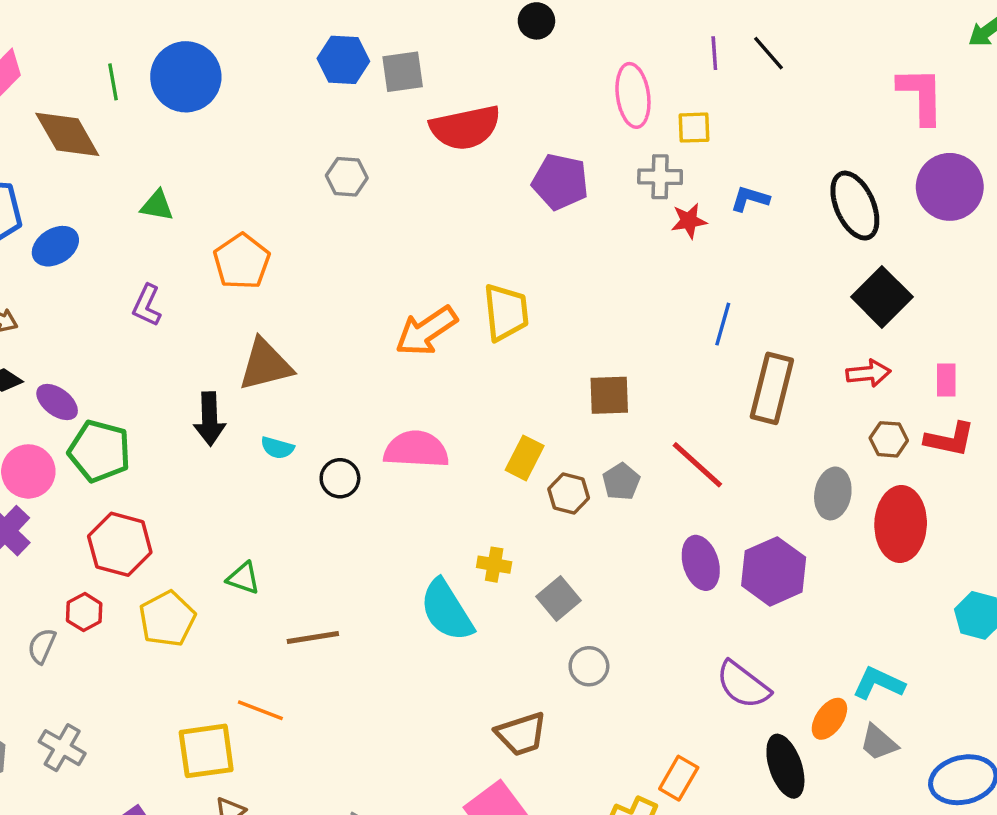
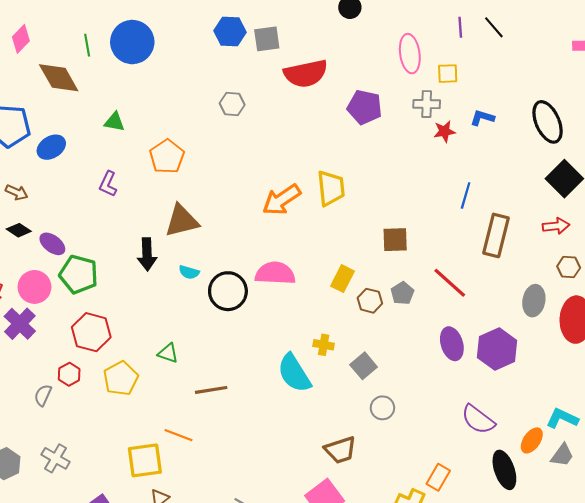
black circle: (340, 478) -> (228, 291), size x1.6
gray trapezoid: (879, 742) -> (562, 455), turned -95

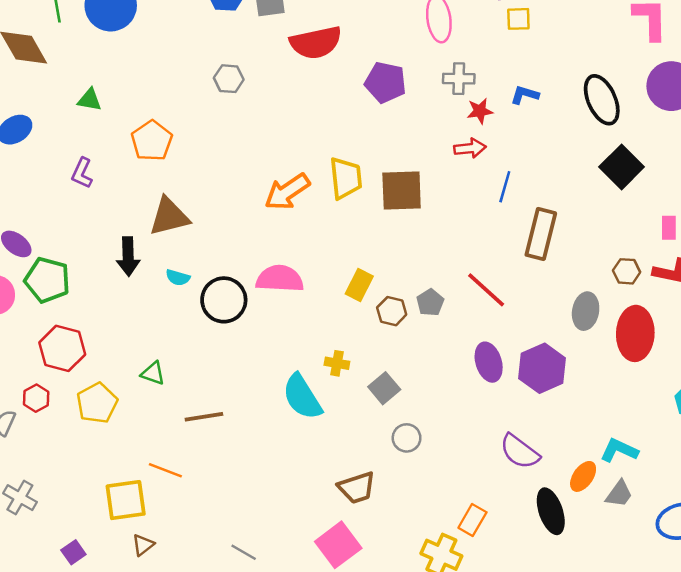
yellow square: (448, 74) -> (518, 19), moved
red arrow: (556, 226) -> (470, 148), moved
brown square: (395, 240) -> (402, 191), moved, size x1.4

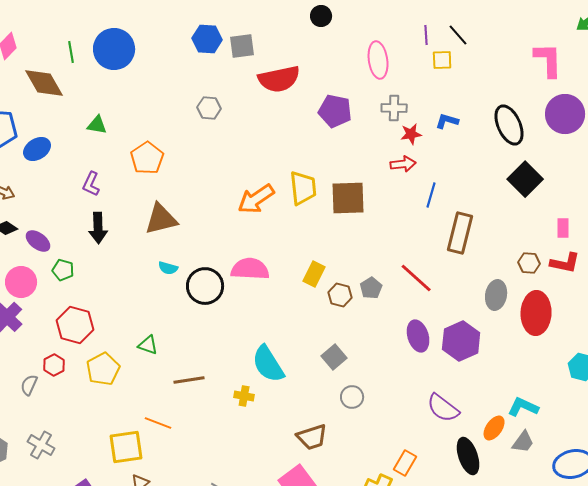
black arrow: (128, 256) -> (98, 228), moved
green pentagon: (47, 280) -> (63, 270), size x0.6
yellow cross: (337, 363) -> (244, 396), moved

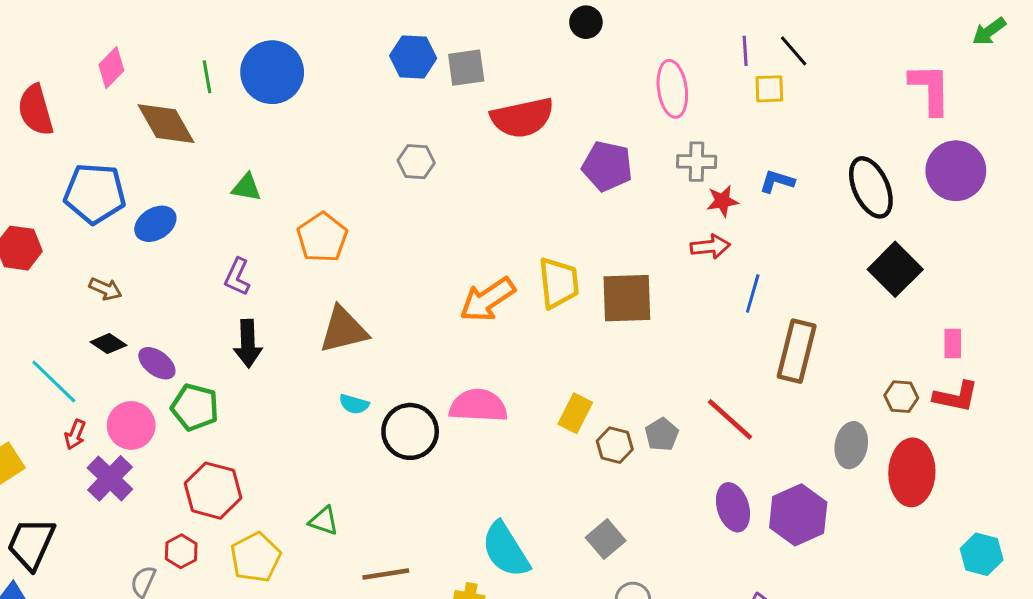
green pentagon: (63, 270) -> (195, 407), size x1.4

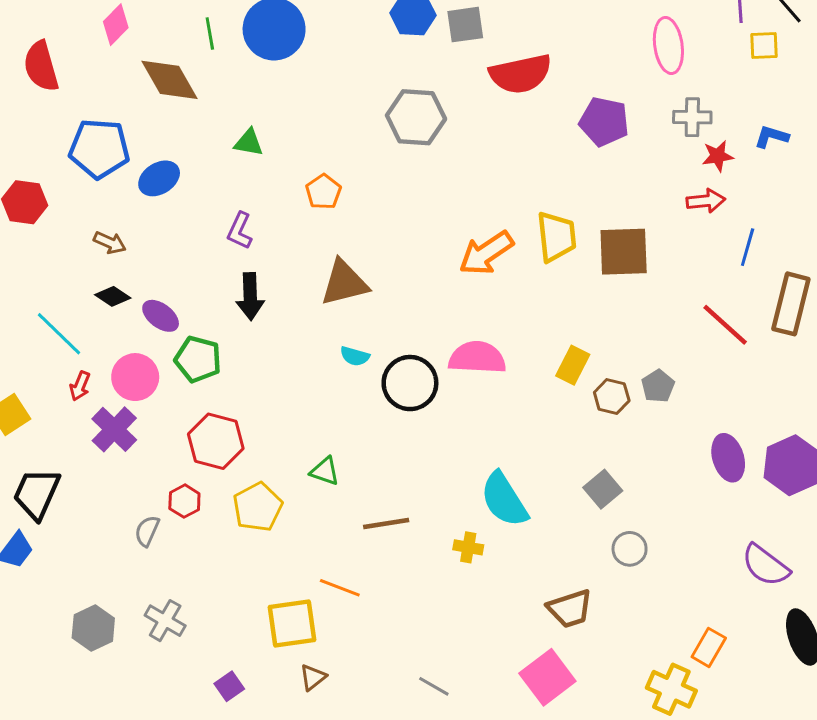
gray hexagon: (416, 162) -> (416, 117), size x1.6
orange pentagon: (322, 237) -> (323, 192), size x0.7
red line: (730, 419) -> (725, 325), moved

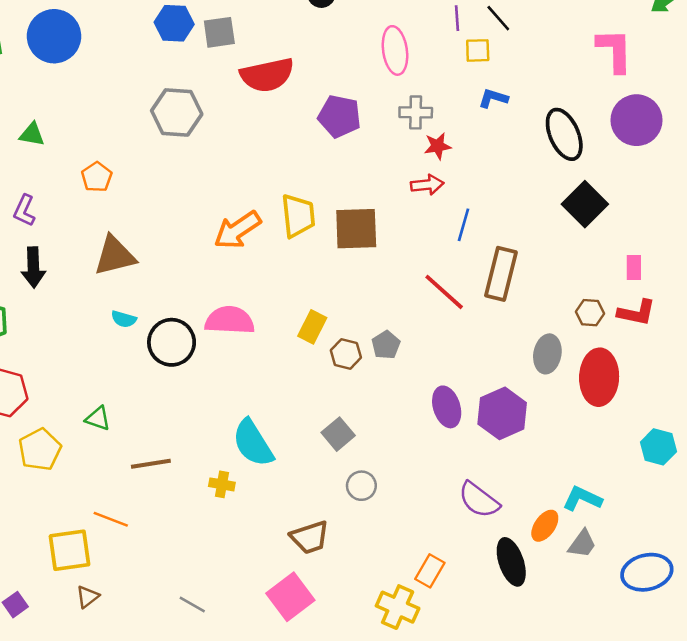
blue L-shape: (771, 137) -> (493, 98), moved

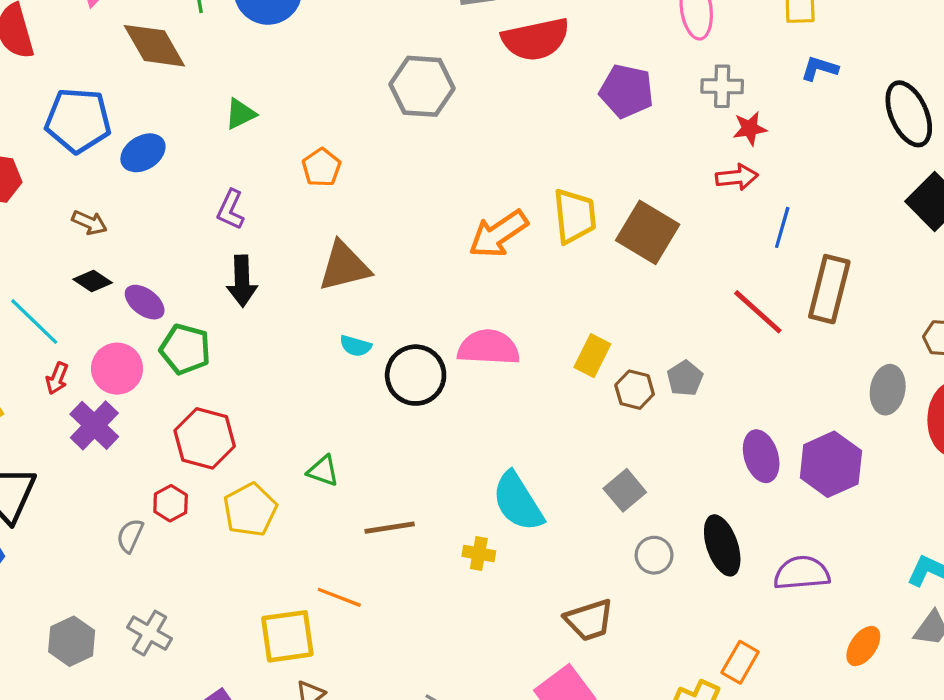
green triangle: (32, 134) -> (240, 114), turned -36
brown square: (356, 229) -> (648, 232), turned 33
purple semicircle: (479, 500) -> (802, 573), turned 138
orange ellipse: (545, 526) -> (863, 646), moved
black ellipse: (511, 562) -> (722, 545), moved

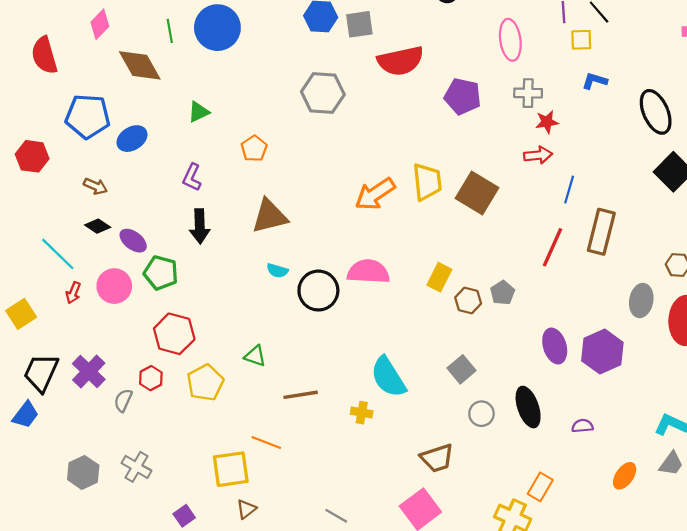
red line: (758, 312) -> (552, 247), turned 72
purple cross: (94, 425) -> (89, 372), moved
purple semicircle: (802, 573) -> (582, 426), size x0.6

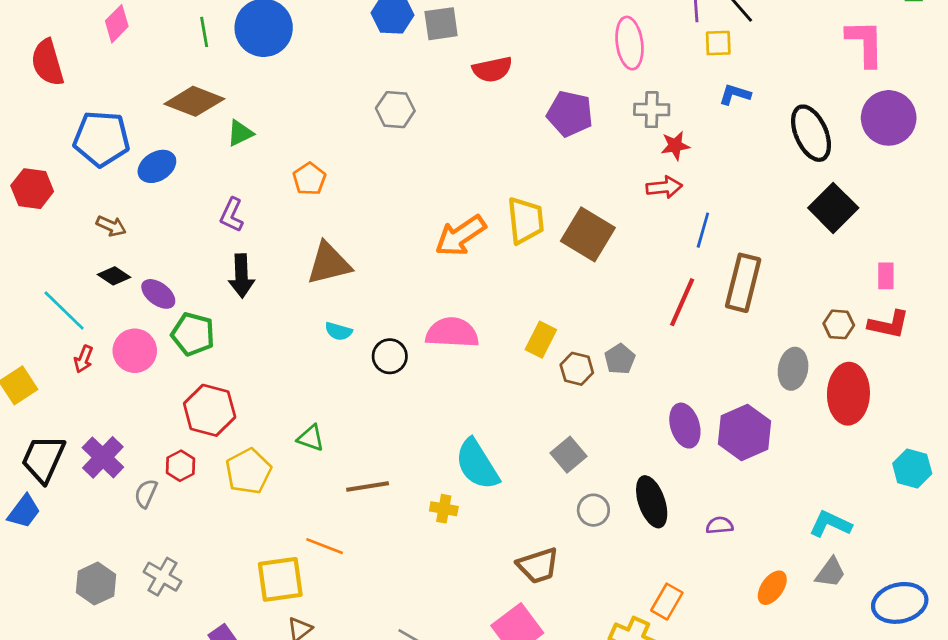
red semicircle: (400, 61) -> (492, 69), size x0.7
brown diamond: (140, 65) -> (194, 101), moved, turned -39
gray hexagon: (323, 93) -> (395, 110), size x0.7
black circle: (318, 291) -> (390, 356), size x0.7

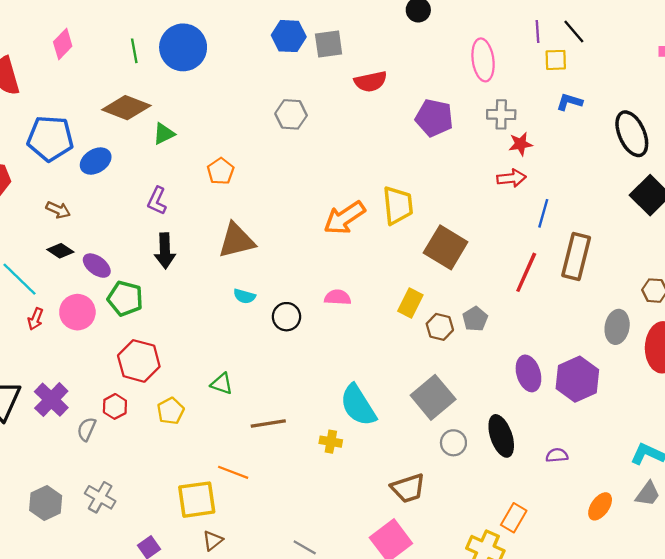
brown square: (588, 234) -> (446, 247), moved
pink semicircle: (452, 333) -> (338, 297), size x0.6
gray square: (569, 455) -> (433, 397), size x1.5
yellow pentagon: (248, 471) -> (171, 411), size x0.7

